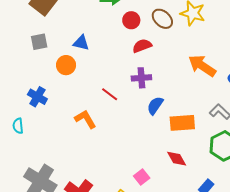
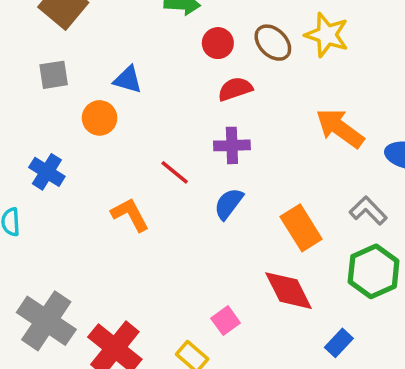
blue semicircle: (155, 106) -> (229, 204), moved
orange rectangle: (182, 123) -> (301, 228), turned 60
red diamond: (177, 159) -> (288, 291), size x1.4

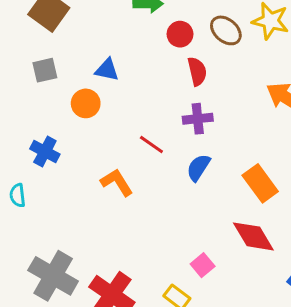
red semicircle: (235, 89) -> (197, 71), turned 100

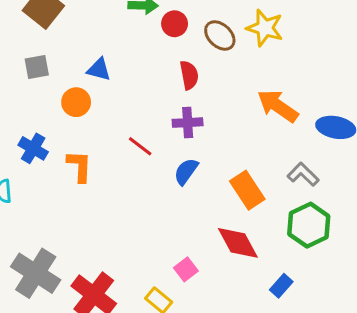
red circle: (180, 34) -> (175, 24), moved
orange L-shape: (117, 182) -> (79, 166), moved, turned 32

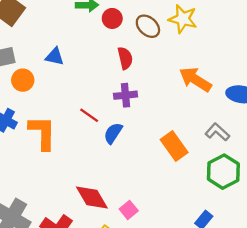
orange circle: (76, 102) -> (23, 80), moved
orange L-shape: (79, 166) -> (42, 133), size x1.4
blue semicircle: (186, 171) -> (113, 133), moved
red diamond: (238, 243) -> (92, 198), moved

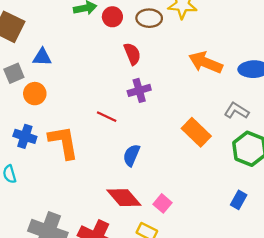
brown ellipse: (148, 26) -> (149, 18), turned -30
blue triangle: (55, 57) -> (42, 57), moved
blue semicircle: (113, 133) -> (132, 155), moved

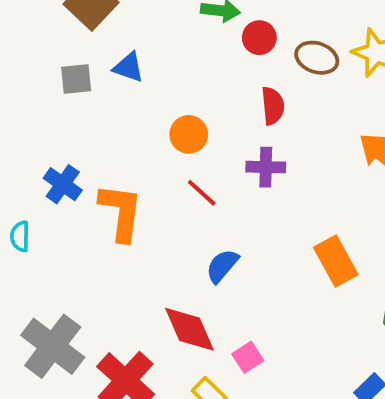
orange circle: (35, 94) -> (189, 134), moved

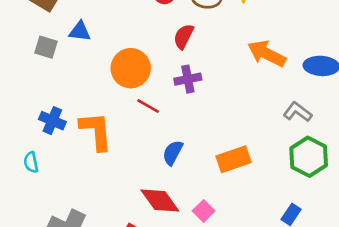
gray square: (76, 79) -> (46, 47), turned 35
red semicircle: (273, 106) -> (184, 36), turned -135
orange circle: (189, 134) -> (131, 68), size x1.5
orange rectangle: (336, 261) -> (234, 159), moved, turned -68

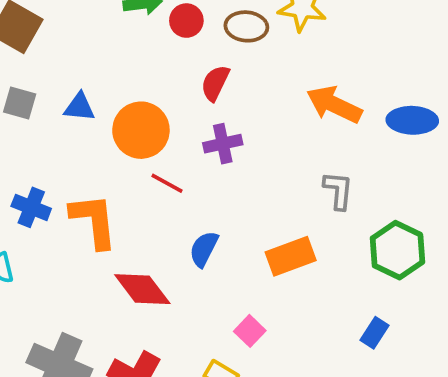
blue triangle: (80, 31) -> (79, 107), moved
gray L-shape: (298, 112) -> (338, 190), moved, turned 60
red diamond: (160, 201) -> (142, 289), moved

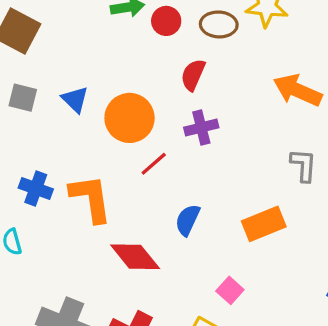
blue triangle: (79, 107) -> (75, 100), turned 40
red line: (167, 183) -> (154, 164), turned -68

